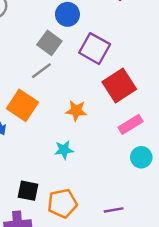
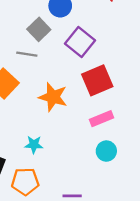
gray line: (41, 71) -> (27, 54), turned 36
orange star: (76, 111) -> (53, 97), size x1.4
cyan star: (64, 150) -> (34, 145), moved

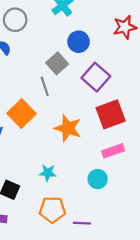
gray line: (27, 54) -> (45, 86), turned 60
cyan circle: (106, 151) -> (98, 179), moved
orange pentagon: (25, 181) -> (52, 210), moved

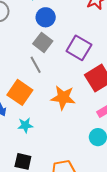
blue circle: (79, 42) -> (46, 17), moved
cyan star: (48, 173) -> (25, 125), moved

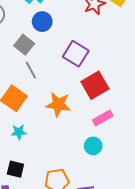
gray square: (43, 42) -> (24, 45), moved

